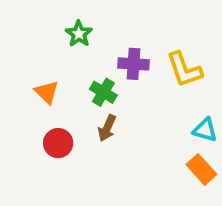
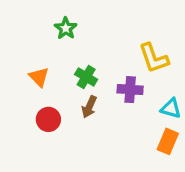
purple cross: (133, 64) -> (130, 90), moved
orange rectangle: (201, 169) -> (168, 141), turned 65

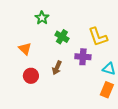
green cross: (86, 77) -> (62, 37), moved

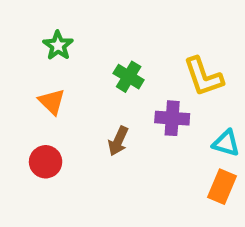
green star: (42, 18) -> (58, 46), moved
red circle: (31, 76) -> (46, 162), moved

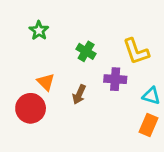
orange triangle: (52, 102) -> (46, 82), moved
red circle: (46, 162) -> (31, 108), size x1.4

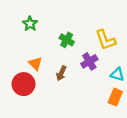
purple cross: (115, 79) -> (89, 61), turned -35

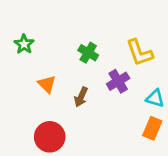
green star: (30, 24) -> (24, 44), moved
red circle: (24, 84) -> (50, 137), moved

